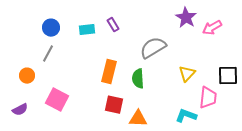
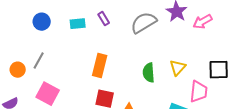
gray semicircle: (153, 48) -> (144, 23), moved
gray line: (48, 54) -> (39, 61), moved
green semicircle: (138, 79) -> (149, 73), moved

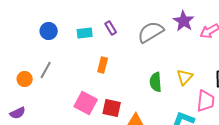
orange rectangle: (100, 66) -> (103, 65), moved, size x0.7
pink square: (48, 94) -> (86, 103), moved

